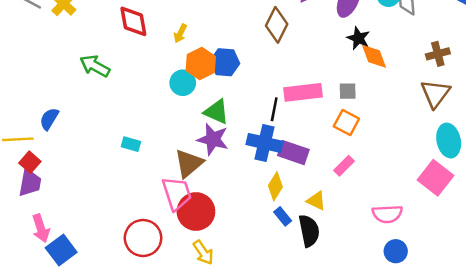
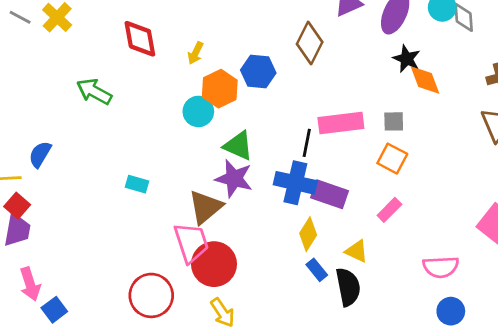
blue hexagon: (225, 62) -> (258, 72), moved
blue square: (61, 250) -> (54, 310), size x0.7

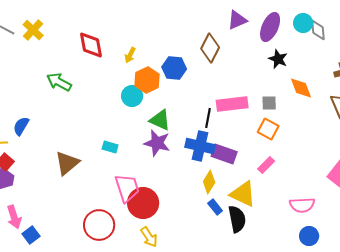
orange diamond: (425, 80) -> (301, 88), moved
cyan rectangle: (137, 184) -> (110, 147), moved
brown triangle: (205, 207) -> (67, 163), moved
yellow triangle: (357, 251) -> (243, 194), size x1.6

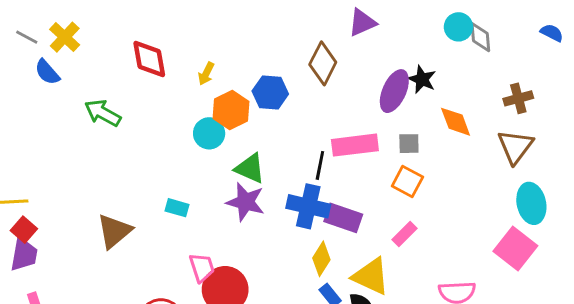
purple ellipse: (270, 27) -> (394, 91), moved
blue semicircle: (21, 126) -> (47, 72), moved, turned -72
pink trapezoid: (127, 188) -> (202, 268), size x0.7

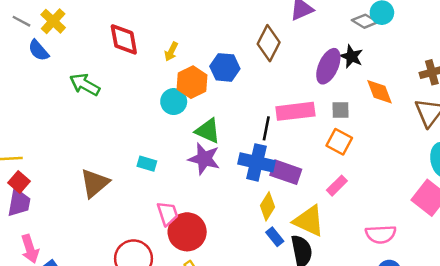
gray diamond: (480, 37) -> (365, 21), moved, turned -55

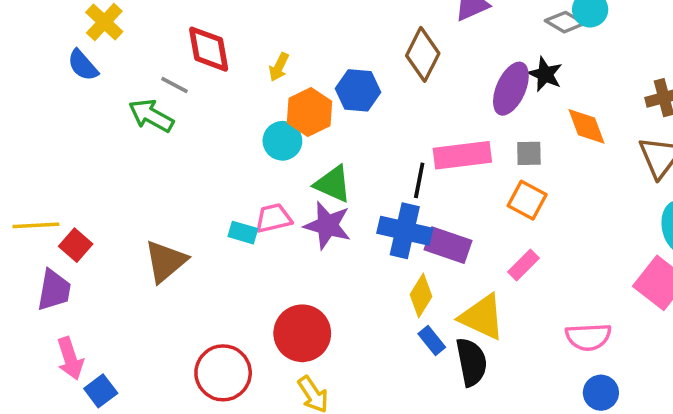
gray line: (21, 21) -> (175, 85), moved
red square: (19, 182) -> (76, 245), moved
pink trapezoid: (168, 214) -> (273, 218), moved, turned -85

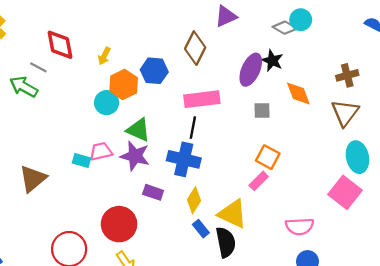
pink rectangle: (462, 155) -> (202, 99), moved
orange square: (527, 200) -> (268, 157), moved
purple rectangle: (448, 245) -> (153, 192), moved, size x0.7

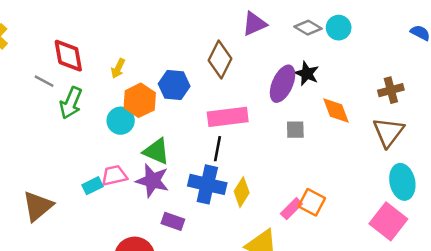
gray diamond: (285, 28) -> (308, 28), moved
green arrow: (24, 87) -> (71, 103), moved, turned -96
orange square: (268, 157) -> (312, 202), moved
cyan rectangle: (82, 160) -> (93, 186), turned -42
yellow diamond: (194, 200) -> (242, 192), moved

